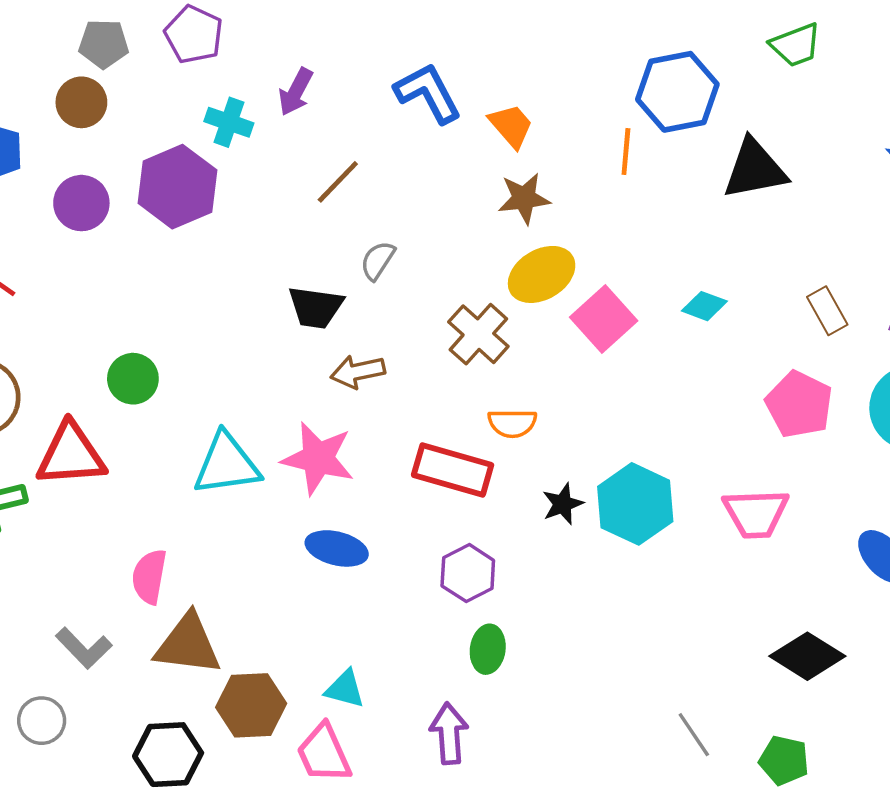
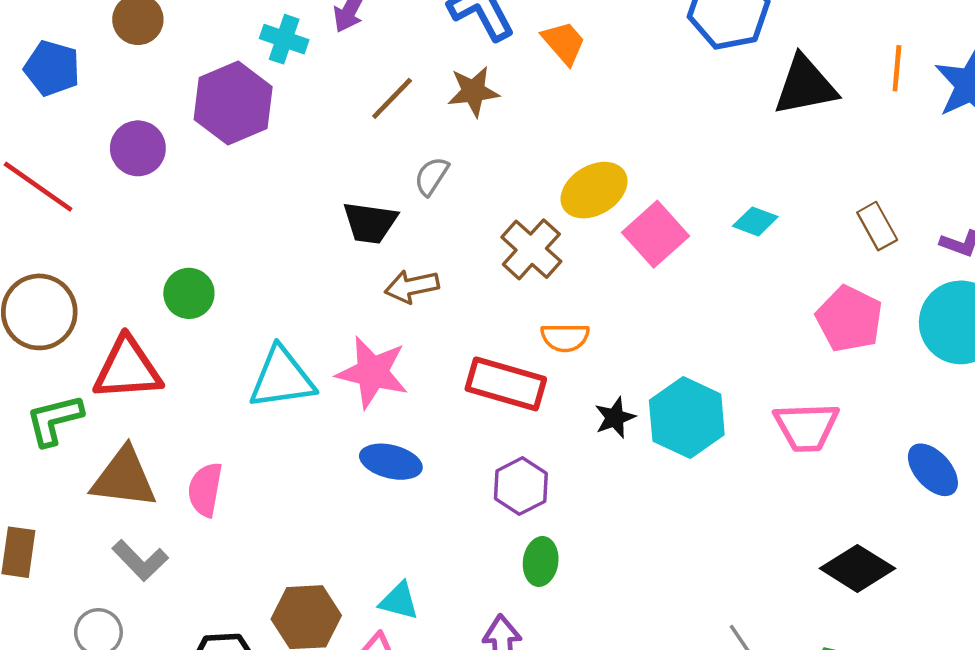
orange line: (626, 152) -> (897, 68), moved
brown star: (524, 198) -> (473, 91), moved
purple circle: (81, 203) -> (138, 148), moved
brown triangle: (188, 644) -> (124, 478), moved

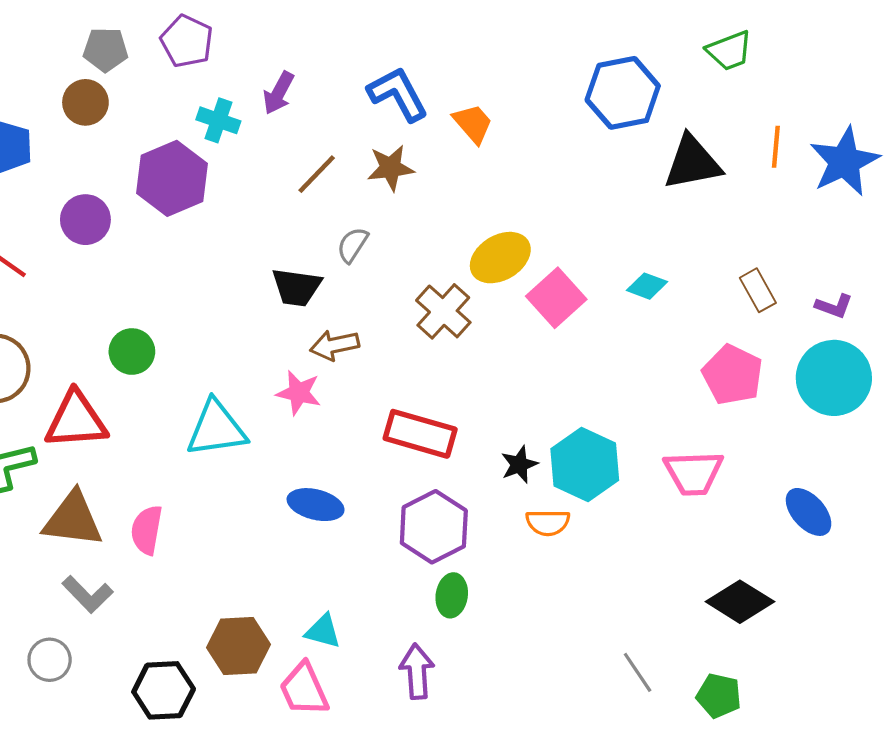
orange semicircle: (565, 337) -> (548, 523), moved
pink star: (372, 372) -> (299, 393), moved, size x0.7
purple hexagon: (521, 486) -> (434, 527), size x1.4

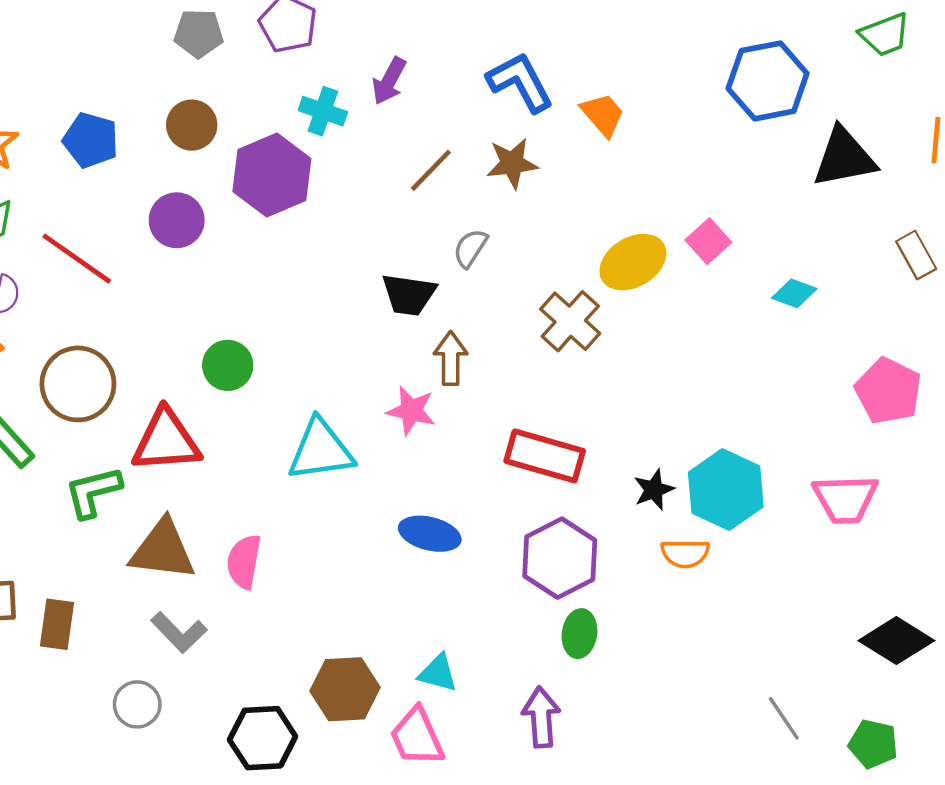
brown circle: (85, 102) -> (192, 125), moved
brown rectangle: (758, 290) -> (916, 255), moved
pink square: (556, 298) -> (708, 241), moved, size x0.7
brown arrow: (335, 345) -> (451, 358), turned 102

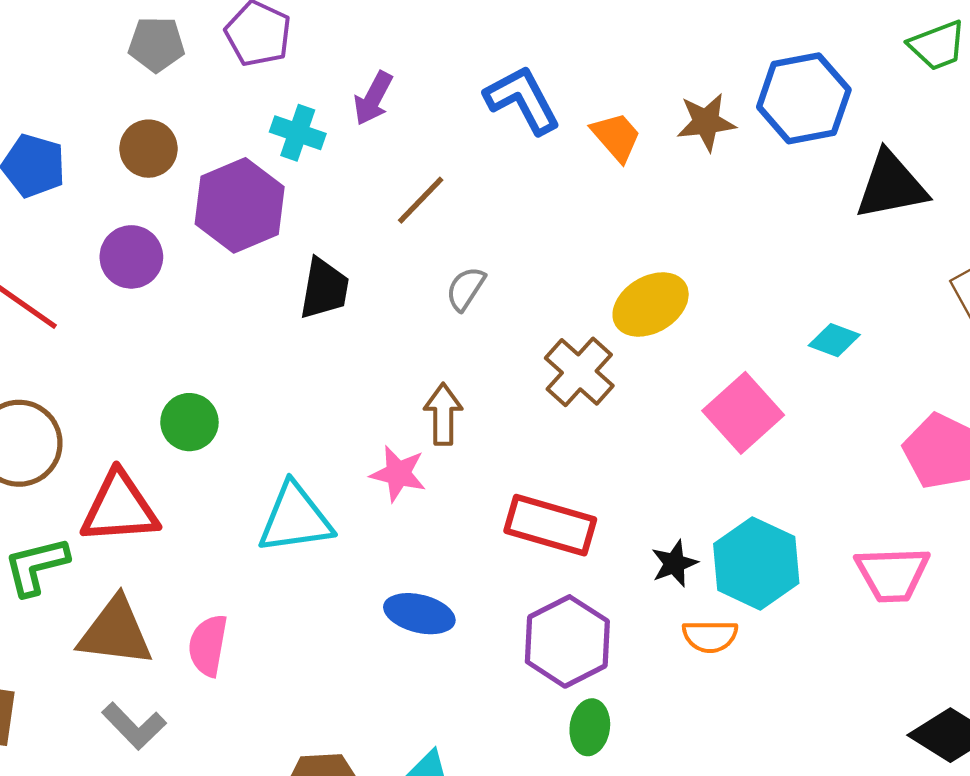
brown star: (512, 163) -> (706, 122), moved
pink square: (708, 241) -> (743, 413), moved, size x1.5
black trapezoid: (409, 295) -> (324, 289), moved, turned -88

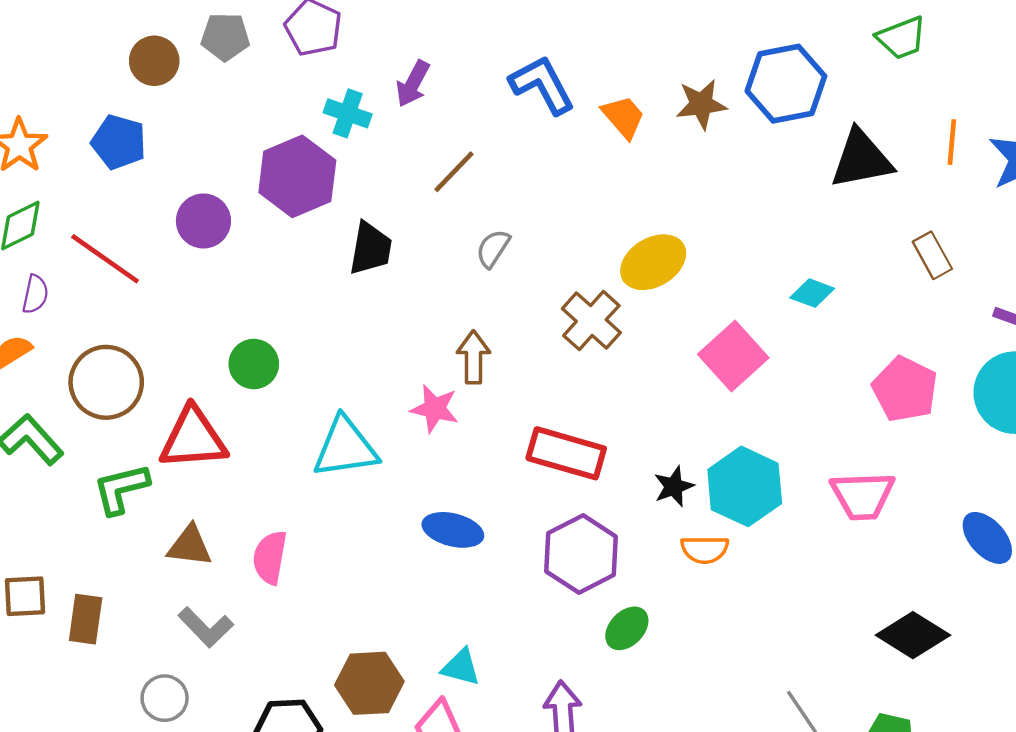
brown circle: (149, 149) -> (154, 61), moved
brown triangle: (115, 632) -> (190, 546), size x0.7
green ellipse: (590, 727) -> (627, 628), moved, turned 36

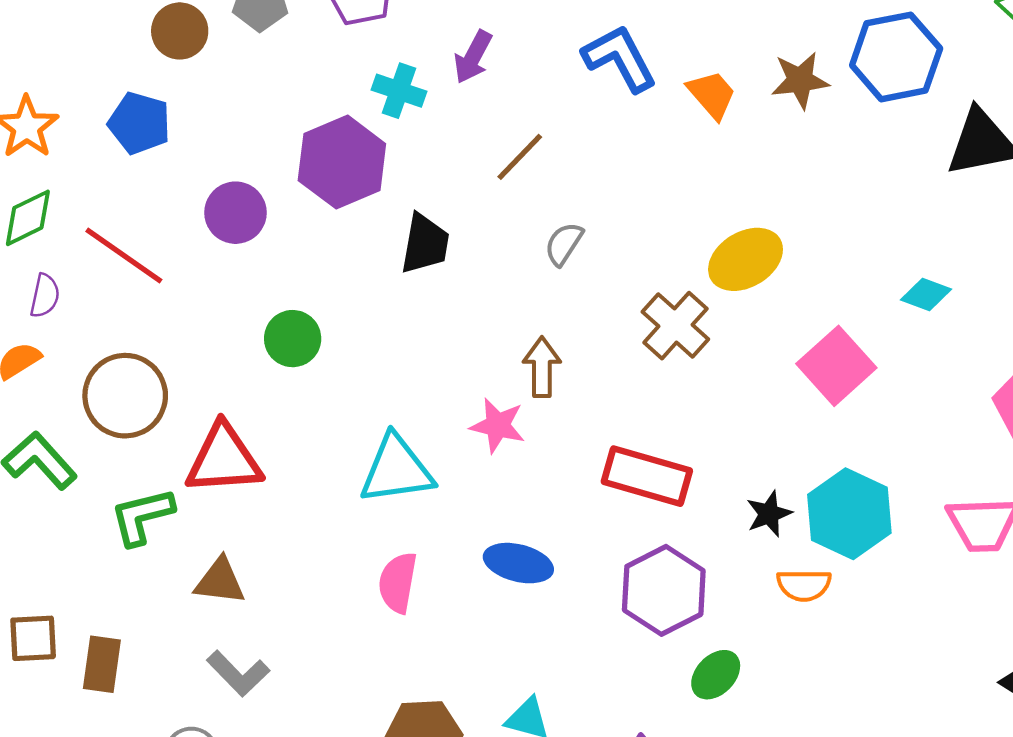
green circle: (254, 364) -> (293, 339), moved
pink semicircle: (270, 557) -> (398, 583), moved

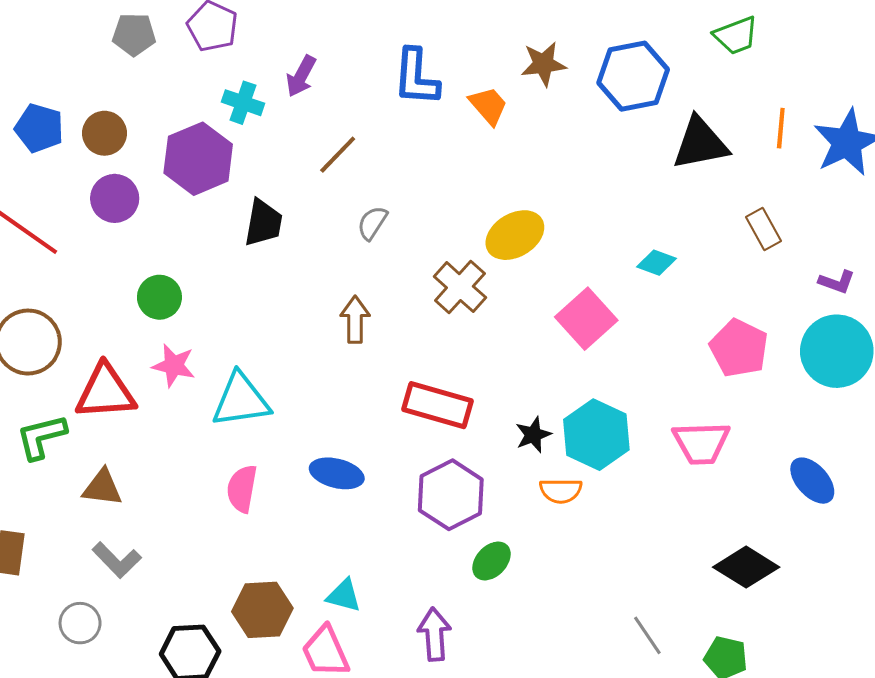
brown circle: (180, 31) -> (104, 133), moved
blue L-shape: (620, 58) -> (416, 77), turned -148
brown star: (800, 80) -> (543, 64), moved
pink star: (498, 425) -> (174, 365), moved

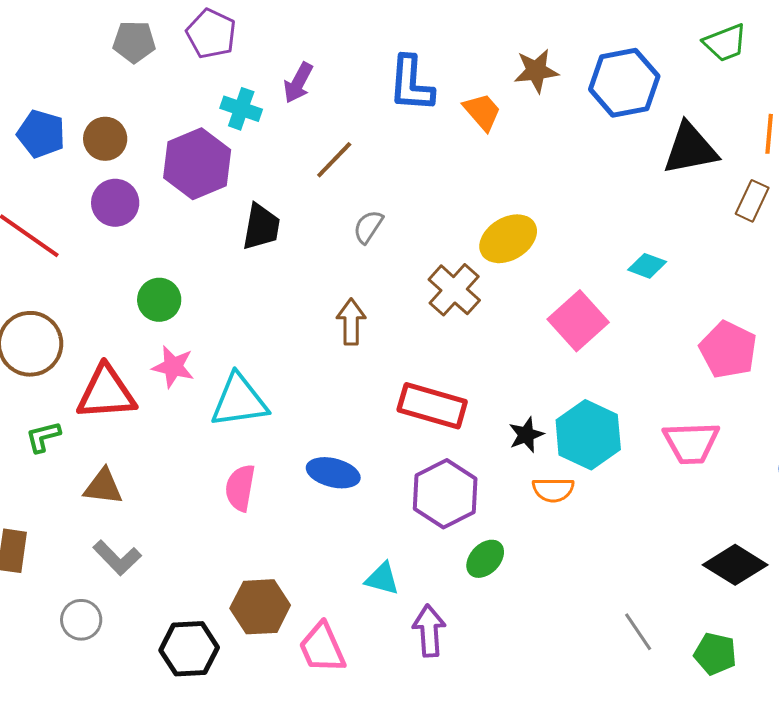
brown rectangle: (763, 229) -> (752, 201), moved, turned 54
green L-shape: (41, 437) -> (43, 437), size x0.7
cyan triangle: (344, 596) -> (382, 579), moved

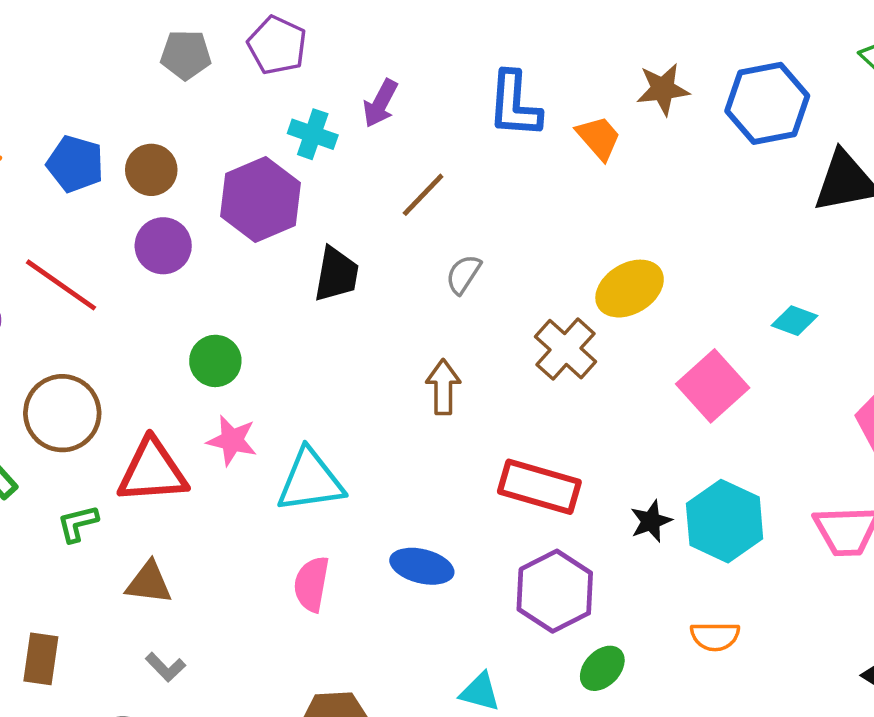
orange semicircle: (553, 490) -> (715, 636), moved
gray L-shape: (117, 558) -> (166, 667), size x0.7

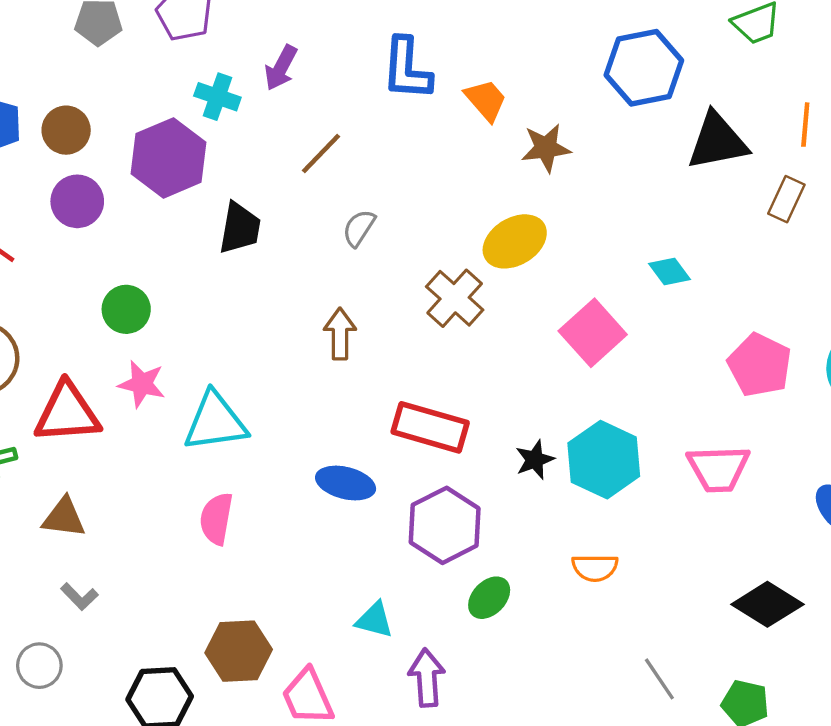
brown star: (663, 89) -> (546, 148), moved
cyan diamond: (795, 321) -> (669, 271), turned 33
blue ellipse: (422, 566) -> (346, 483), moved

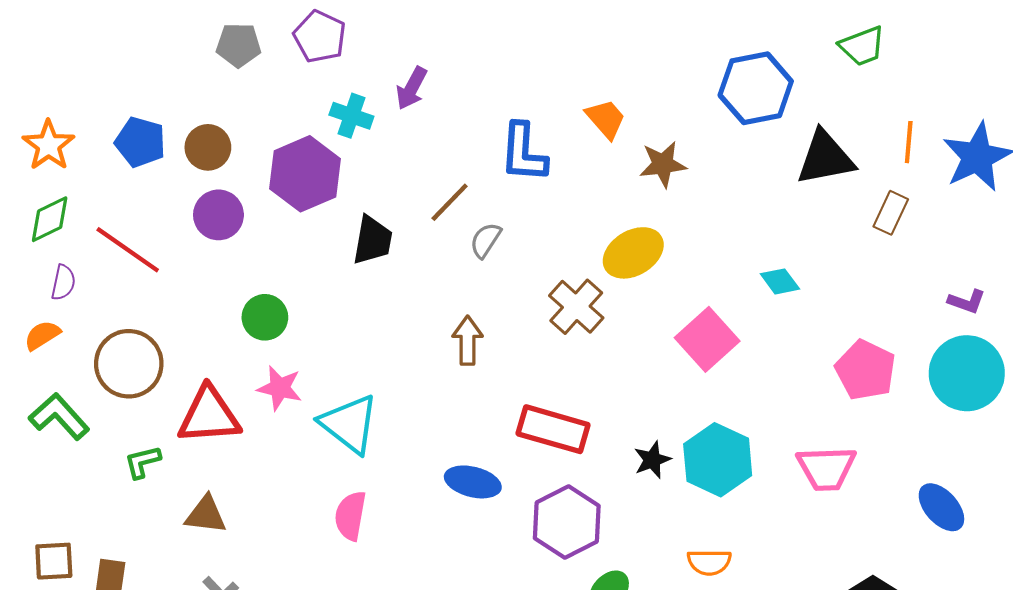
blue L-shape: (407, 69) -> (523, 153), moved
brown line: (321, 153) -> (450, 202), moved
cyan triangle: (215, 422) -> (349, 424), turned 46

